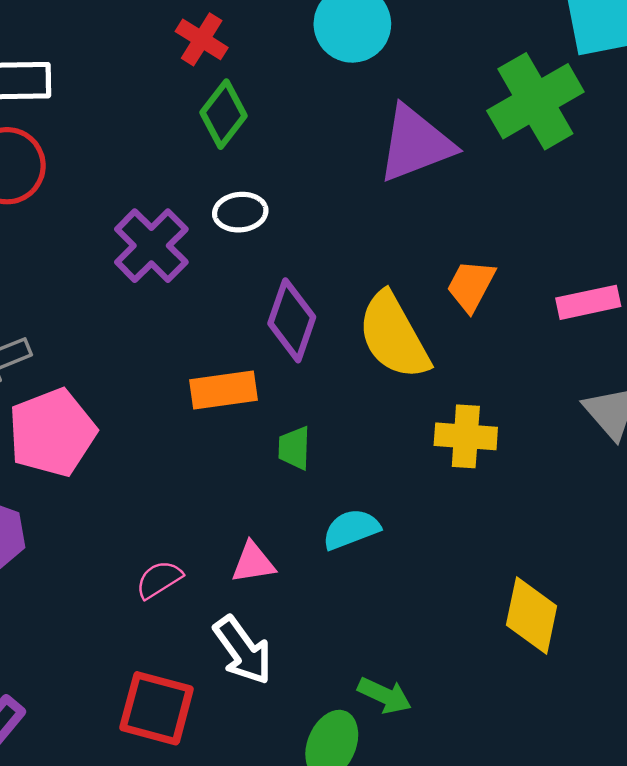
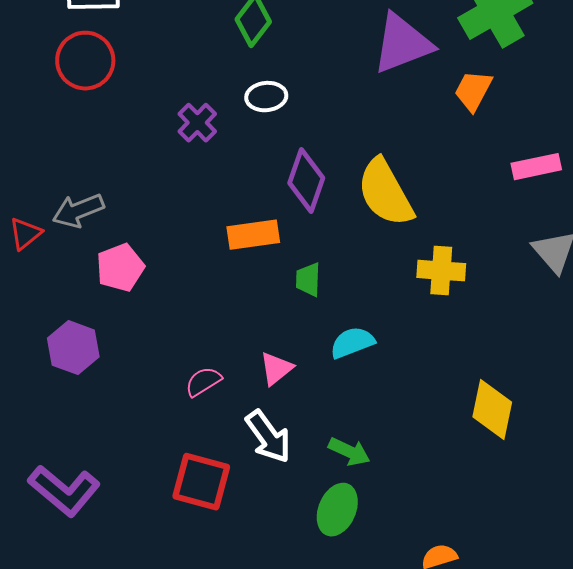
purple cross: (151, 246) -> (197, 123), size x0.7
orange trapezoid: (471, 286) -> (473, 91), moved
pink pentagon: (52, 433) -> (120, 268), size x0.7
pink triangle: (253, 563) -> (276, 369), turned -30
green arrow: (385, 695) -> (349, 452), moved

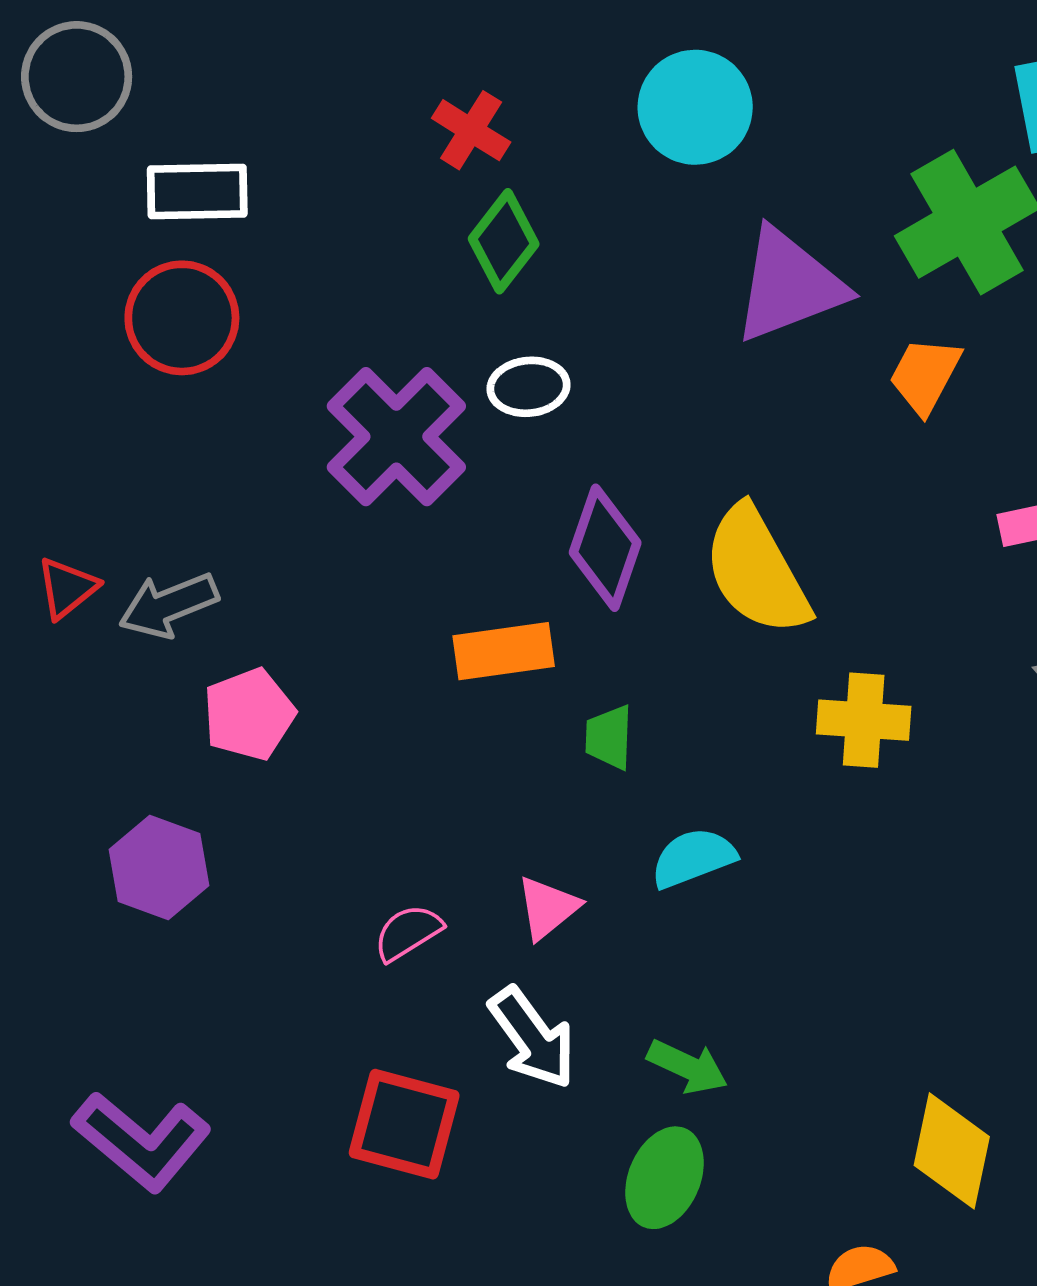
purple cross: (197, 123) -> (396, 437), size x1.8
red triangle: (25, 234) -> (67, 588), moved
yellow diamond: (492, 410) -> (952, 1151), moved

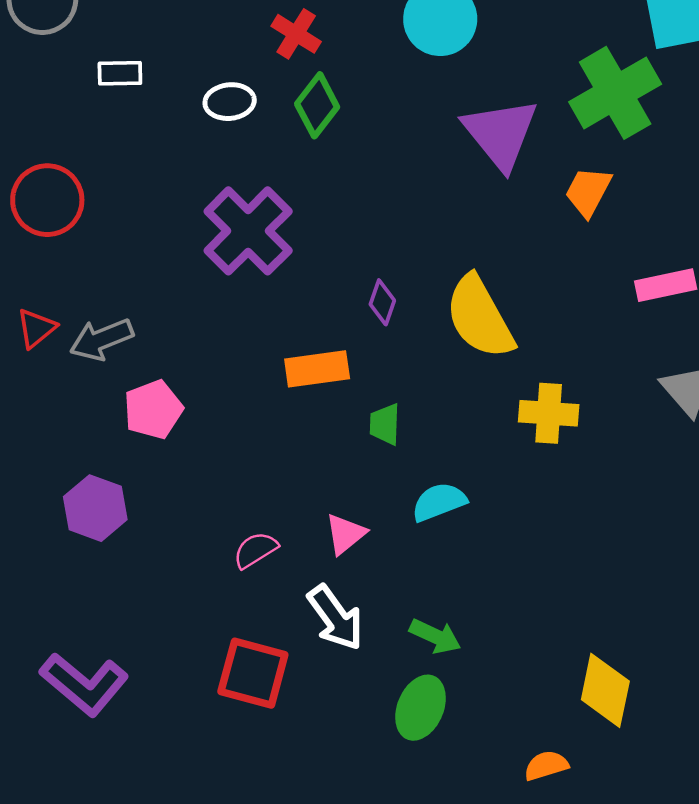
white rectangle: (197, 192) -> (120, 73), size x0.7
purple triangle: (789, 285) -> (501, 134), turned -48
red circle: (182, 318) -> (47, 200), moved
white ellipse: (529, 387) -> (230, 102), moved
purple diamond: (605, 548) -> (382, 302), size x0.6

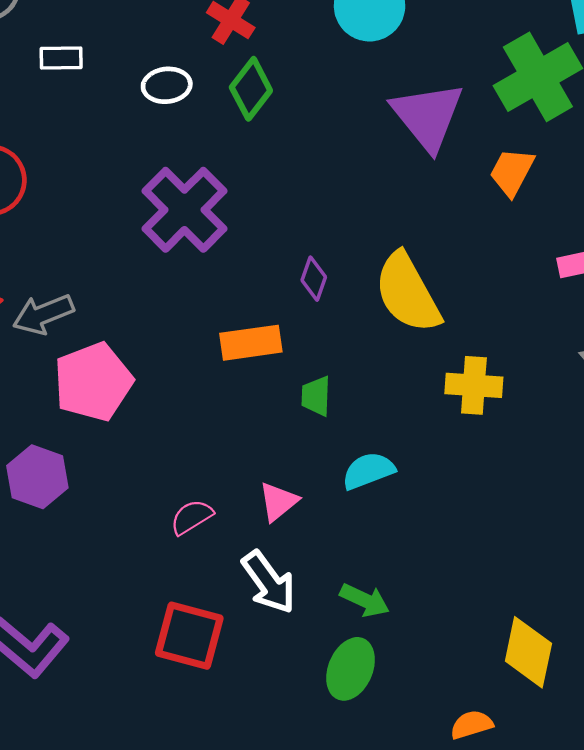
pink pentagon: (153, 410) -> (93, 382), size x1.4

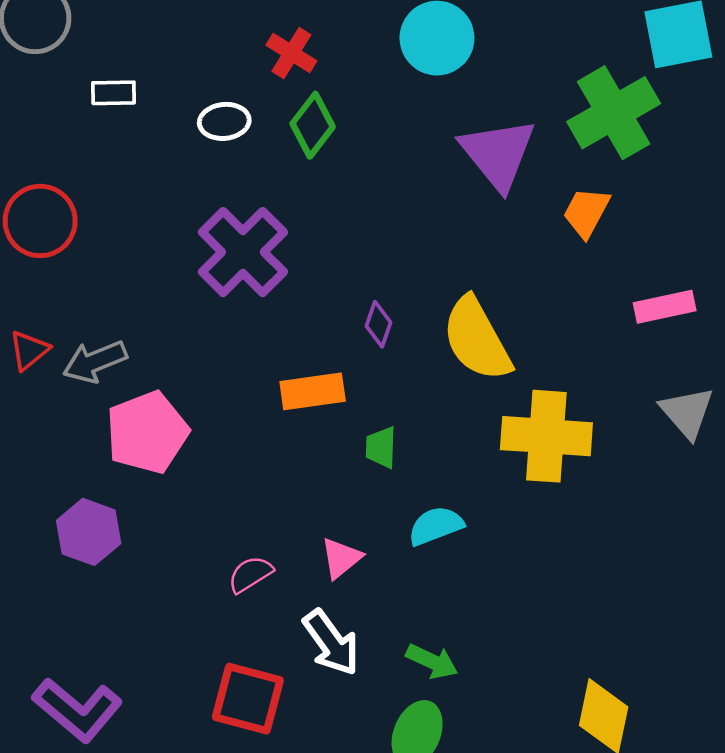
yellow cross: (474, 385) -> (546, 436), size x1.5

